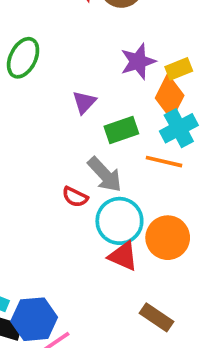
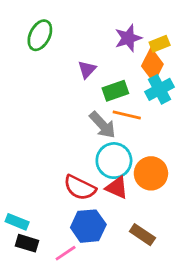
orange line: (164, 162) -> (127, 115), moved
red semicircle: (75, 197) -> (80, 188), moved, size x1.6
blue hexagon: (34, 319) -> (88, 226), moved

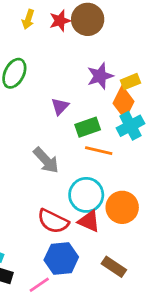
gray arrow: (103, 125) -> (46, 160), moved

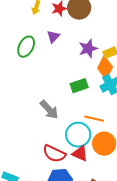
purple triangle: (60, 106) -> (53, 37), moved
orange line: (99, 151) -> (94, 119), moved

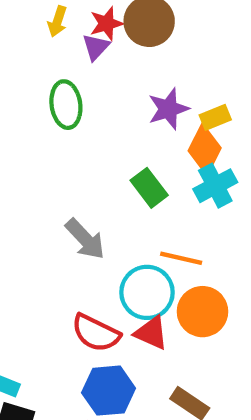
purple triangle: (53, 37) -> (96, 47), moved
green ellipse: (26, 47) -> (66, 105), moved, turned -35
green rectangle: (79, 86) -> (149, 188), turned 72

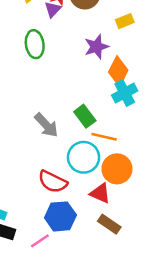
yellow rectangle: (215, 117) -> (125, 21), moved
green rectangle: (149, 188) -> (85, 116), moved
red triangle: (151, 333) -> (100, 193), moved

